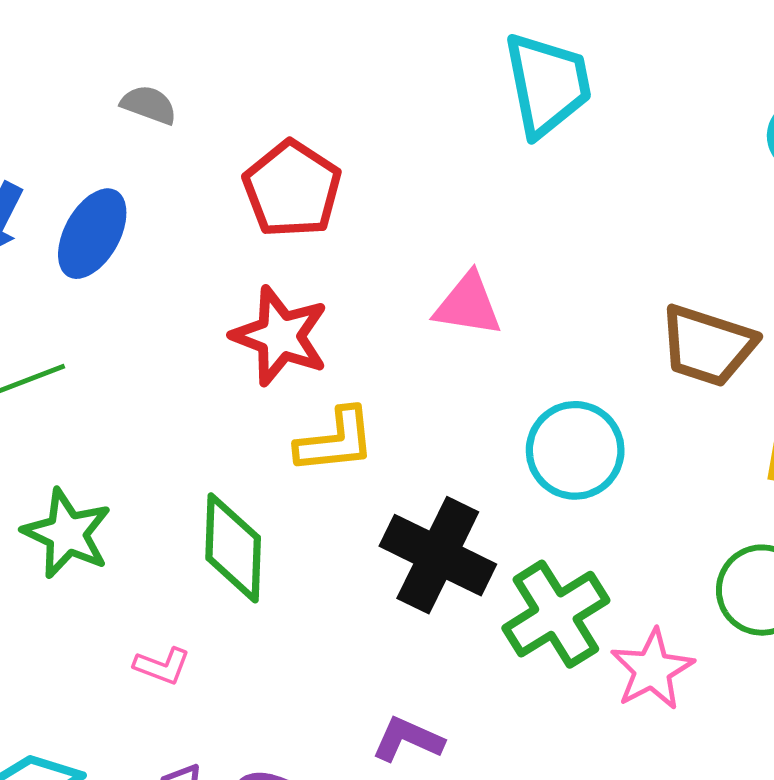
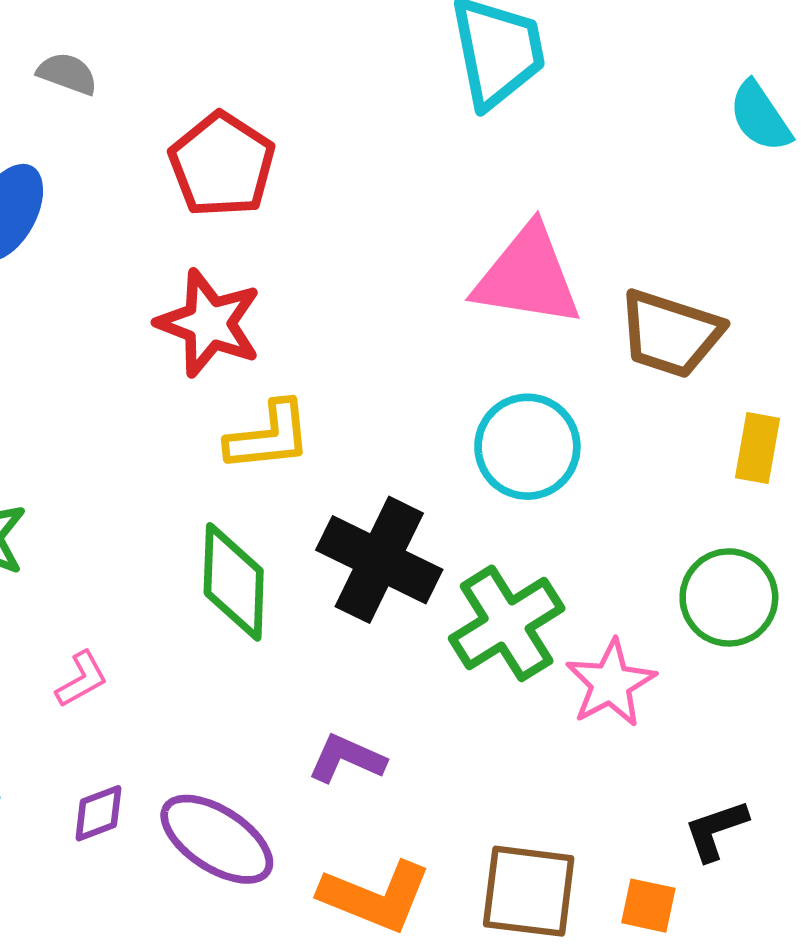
pink triangle: (468, 305) -> (527, 276), moved, size x1.5
green diamond: (233, 548) -> (234, 582), moved
pink L-shape: (162, 666) -> (82, 679), turned -50

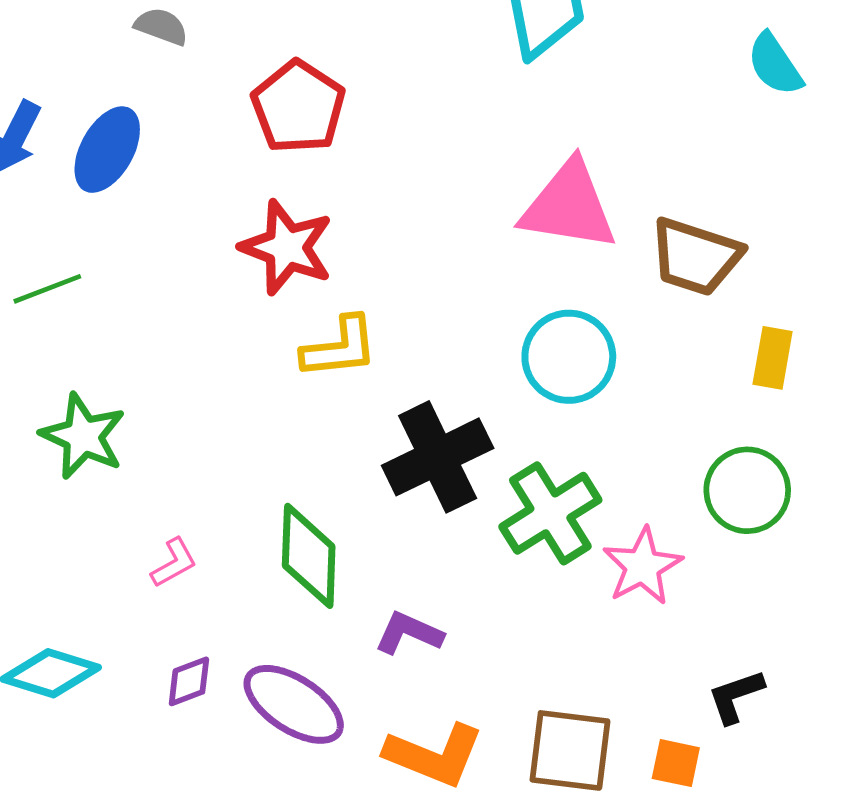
black cross: (379, 560) -> (438, 457), turned 38
green diamond: (234, 582) -> (309, 556), moved

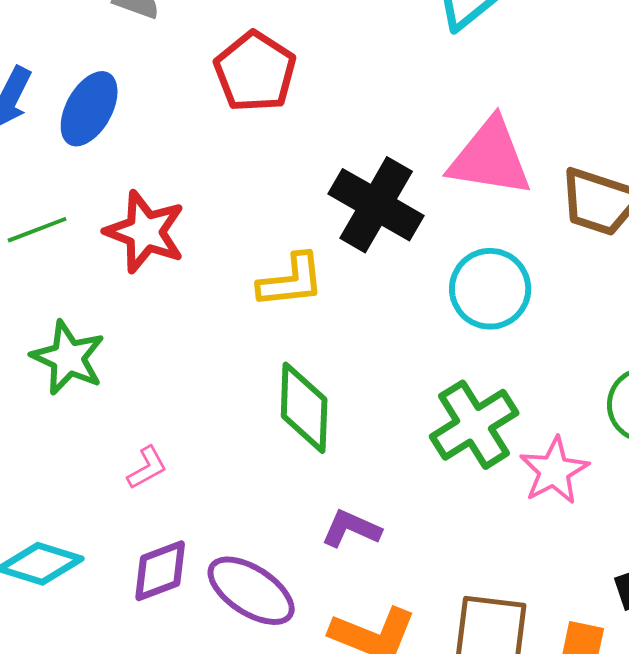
red star: (287, 247) -> (145, 232), moved
black cross: (438, 457) -> (376, 205), moved, turned -34
green diamond: (309, 556) -> (304, 408), moved
purple diamond: (189, 681) -> (160, 571), size x1.4

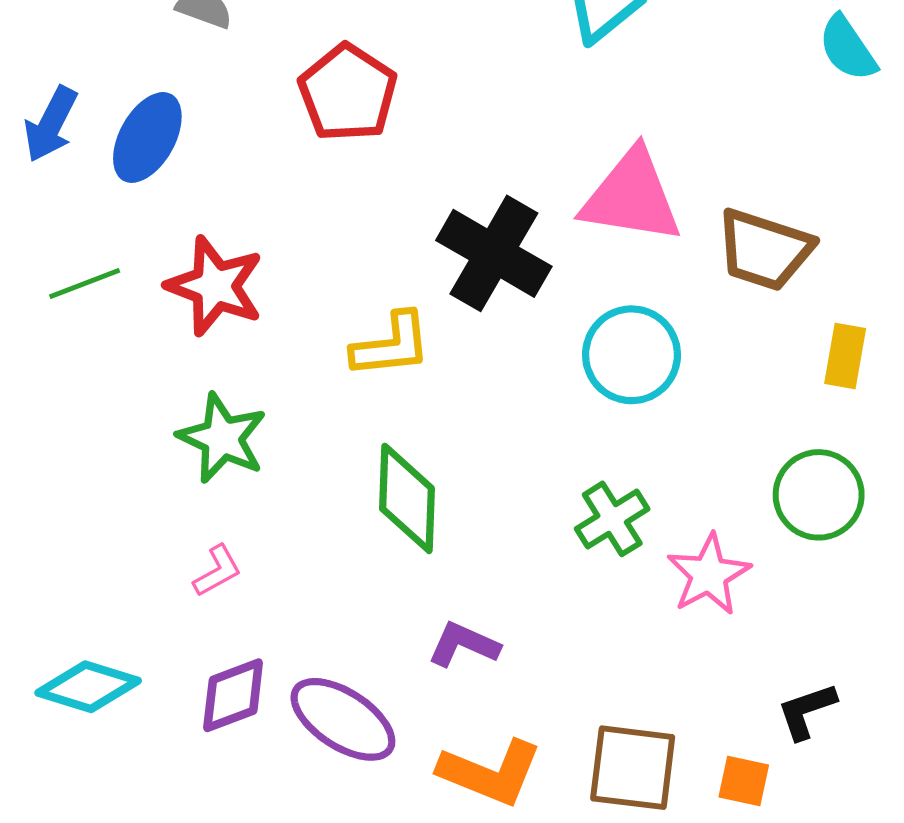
green star: (68, 358) -> (222, 438), moved
green cross: (474, 425) -> (612, 519), size x0.7

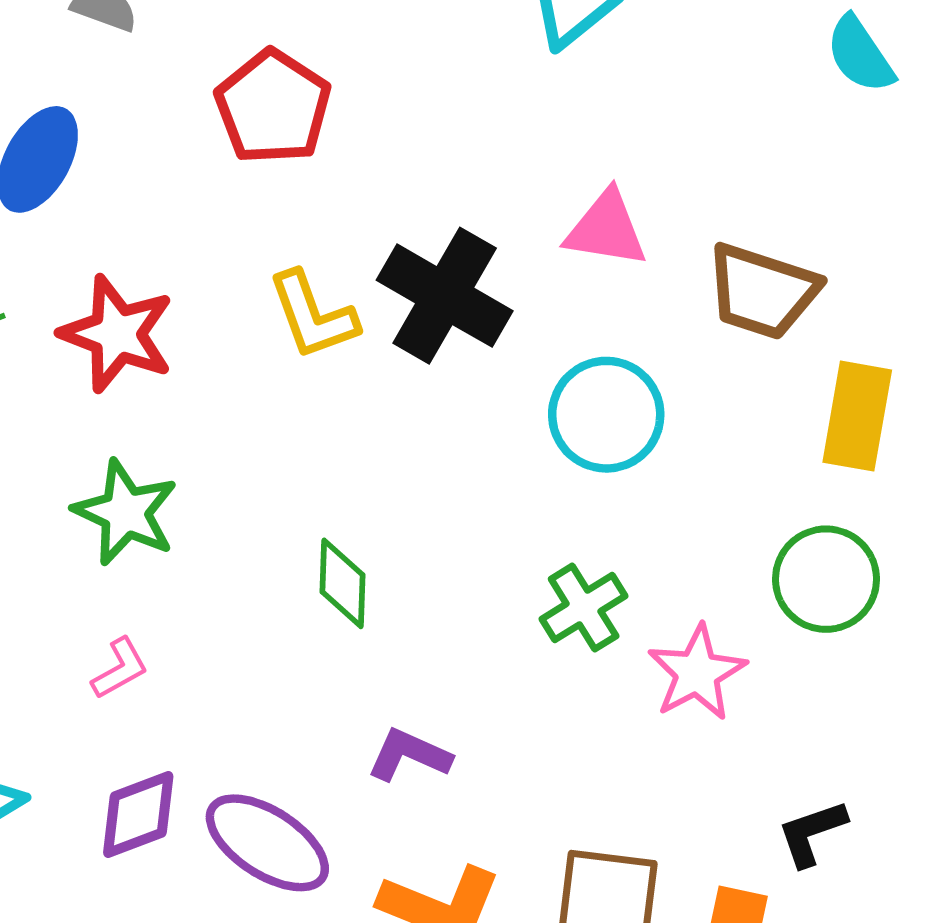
pink triangle: (631, 197) -> (606, 229), size x0.7
yellow L-shape: (391, 345) -> (313, 315), moved, turned 76
yellow rectangle: (845, 356) -> (857, 416), size x1.4
green diamond: (407, 498) -> (342, 583), size x0.7

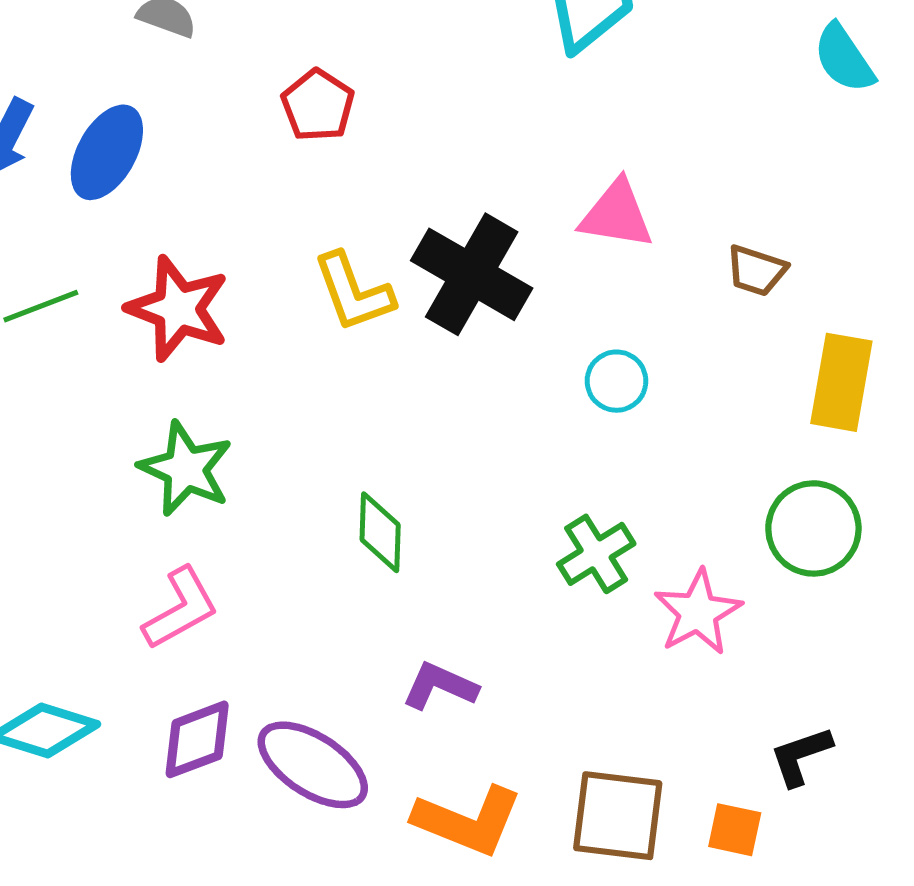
red pentagon: (273, 107) -> (318, 105), size x0.7
brown trapezoid: (762, 291) -> (756, 271), size x0.6
cyan circle: (606, 415) -> (616, 381), size x0.6
pink L-shape: (120, 668) -> (181, 609), size x1.5

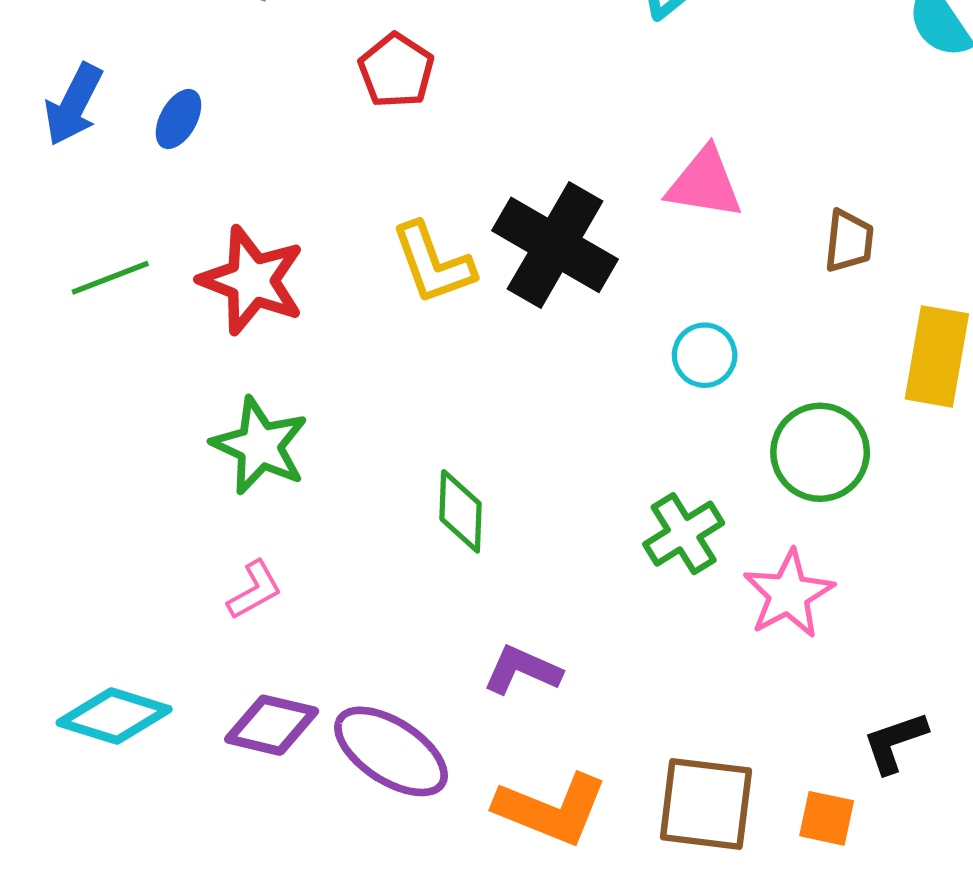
blue ellipse: (107, 152) -> (178, 119), size x0.6
brown trapezoid: (756, 271) -> (849, 241), turned -102
green circle: (813, 528) -> (820, 452), moved
pink L-shape: (181, 609) -> (255, 590), size x0.7
purple diamond: (197, 739) -> (272, 725), turned 34

